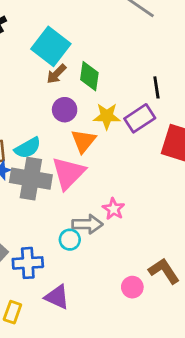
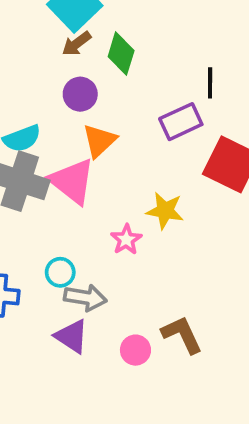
yellow star: (107, 116) -> (165, 211), moved
pink triangle: (68, 173) -> (72, 181), turned -45
gray arrow: (87, 224) -> (85, 298), moved
purple triangle: (57, 297) -> (72, 336), moved

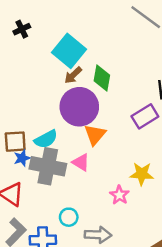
purple circle: (80, 94) -> (79, 107), size x1.8
pink triangle: (72, 181) -> (81, 162), size x0.6
cyan circle: (60, 272) -> (69, 217), moved

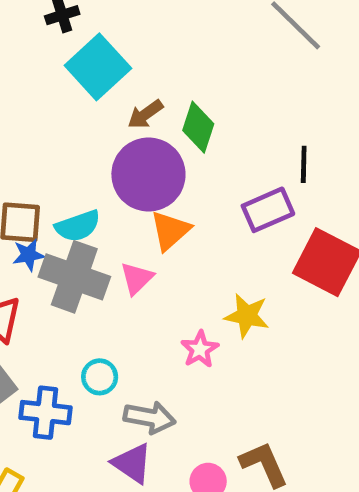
cyan square: (69, 51) -> (98, 67), moved
pink triangle: (81, 162) -> (137, 278), turned 36

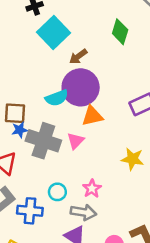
green diamond: (198, 127) -> (120, 32), moved
cyan semicircle: (78, 226) -> (57, 98), moved
orange triangle: (170, 231) -> (92, 116), turned 30
pink star: (200, 349) -> (92, 189), moved

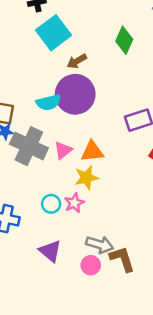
orange triangle: (92, 116) -> (92, 151), moved
yellow star: (132, 159) -> (86, 178), moved, turned -30
cyan circle: (57, 192) -> (51, 204), moved
gray arrow: (83, 212) -> (100, 245), moved

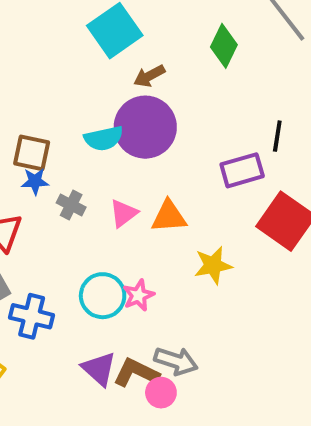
gray cross: (29, 146) -> (71, 205), size x0.5
yellow star: (86, 178) -> (213, 265), moved
cyan circle: (51, 204) -> (103, 296), size x1.5
brown L-shape: (122, 259) -> (136, 373), moved, turned -48

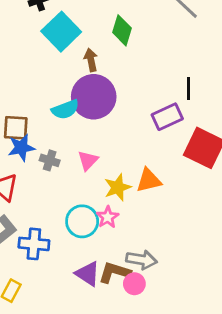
green diamond: (224, 46) -> (122, 30), moved
brown arrow: (149, 76) -> (91, 60), turned 115
blue star: (35, 181) -> (21, 148), size x1.4
orange triangle: (169, 217) -> (149, 180), moved
yellow star: (213, 265) -> (118, 187), moved

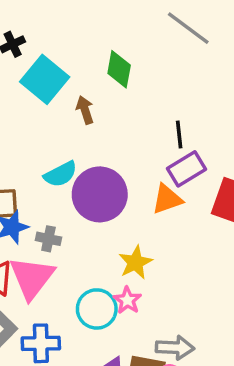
black line: (189, 88) -> (179, 135), moved
purple circle: (94, 97) -> (100, 194), moved
pink triangle: (88, 160) -> (32, 278), moved, size x1.8
orange triangle: (149, 180) -> (167, 199), moved

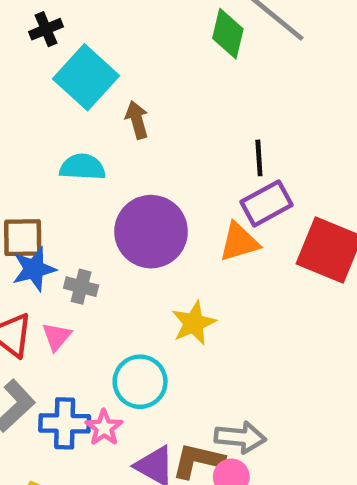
green diamond: (119, 69) -> (228, 34), moved
cyan semicircle: (61, 174) -> (83, 167), moved, turned -152
pink triangle: (32, 278) -> (57, 337), size x0.5
pink star: (127, 300) -> (104, 428), moved

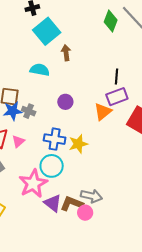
purple circle: (151, 232) -> (65, 102), size x0.5
orange triangle: (239, 242) -> (103, 112), turned -30
gray cross: (81, 287) -> (29, 111), moved
blue cross: (65, 423) -> (55, 139), moved
pink star: (104, 428) -> (33, 184), size x1.8

